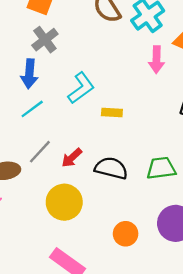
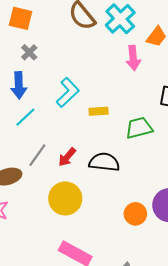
gray cross: (45, 40) -> (29, 52), size x0.7
green trapezoid: (161, 168) -> (139, 128), moved
orange circle: (126, 234) -> (135, 214), moved

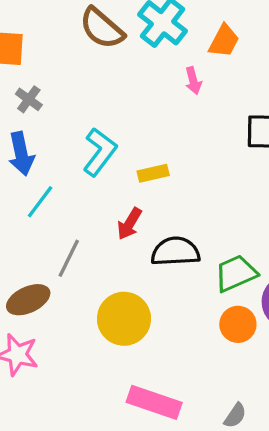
pink arrow: (133, 58) -> (193, 81), size x0.7
green trapezoid: (139, 128) -> (236, 273), moved
red arrow: (67, 157) -> (129, 224), moved

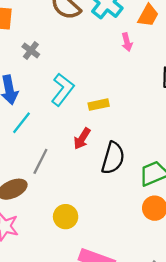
gray cross: (29, 99) -> (31, 51), moved
black semicircle: (175, 251) -> (113, 158), turned 108
yellow circle: (124, 319) -> (66, 217), moved, size x0.7

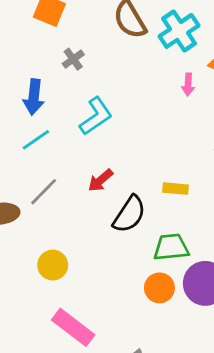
yellow rectangle: (99, 105) -> (176, 189), moved

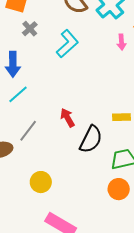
gray cross: (73, 59) -> (30, 29), moved
cyan L-shape: (96, 116) -> (67, 44), moved
red arrow: (100, 180) -> (67, 118), turned 108

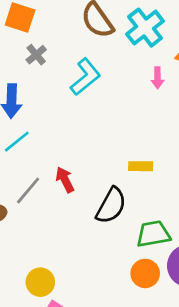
yellow rectangle: (121, 117) -> (141, 166), moved
red arrow: (67, 118) -> (65, 180), moved
yellow circle: (41, 182) -> (40, 282), moved

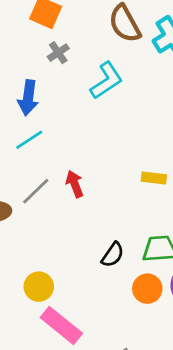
black semicircle: (111, 206) -> (113, 255), moved, size x0.7

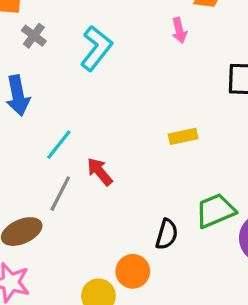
cyan line: (29, 140) -> (59, 145), moved
orange circle: (147, 289) -> (133, 271), moved

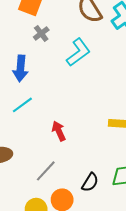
cyan line: (59, 145) -> (22, 105), moved
gray line: (60, 194) -> (46, 171), moved

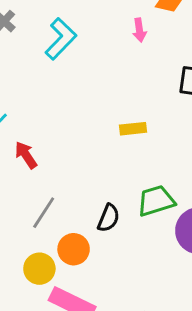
red arrow: (59, 131) -> (26, 155), moved

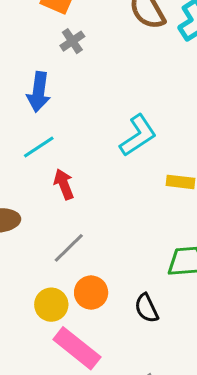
cyan L-shape: (61, 39) -> (138, 135), moved
black semicircle: (109, 218) -> (147, 308), moved, turned 120

